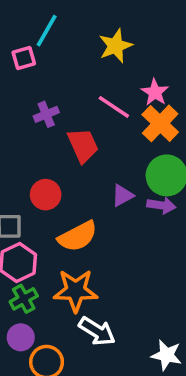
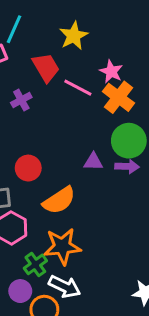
red trapezoid: (83, 145) -> (46, 67), moved
purple triangle: (122, 195) -> (93, 162), turned 36
green cross: (24, 299) -> (35, 264), moved
white arrow: (97, 331) -> (65, 287), moved

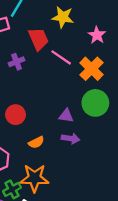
yellow star: (74, 36) -> (63, 17), turned 30
pink star: (111, 72) -> (97, 35), moved
purple arrow: (127, 167) -> (71, 139), moved
orange semicircle: (59, 200) -> (36, 142), size x0.6

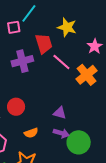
purple cross: (17, 62) -> (22, 61), size x1.5
green circle: (95, 103) -> (79, 142), moved

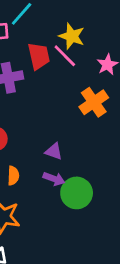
pink line: (61, 62) -> (65, 56), moved
orange semicircle: (31, 133) -> (13, 176), turned -72

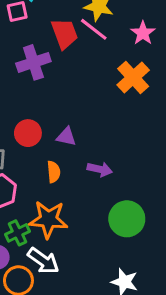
purple triangle: (54, 151) -> (66, 137), moved
green circle: (77, 193) -> (127, 219), moved

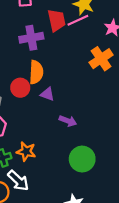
pink line: (94, 29) -> (78, 20), turned -70
orange semicircle: (54, 172) -> (36, 72), moved, size x1.5
orange star: (48, 219) -> (26, 151), size x0.7

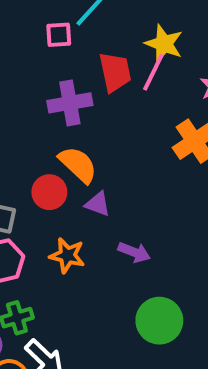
pink line: (78, 20) -> (153, 72), turned -40
orange semicircle: (36, 72) -> (78, 165), turned -50
orange star: (26, 151) -> (67, 255), moved

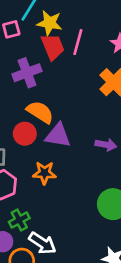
yellow star: (164, 44) -> (50, 23), moved
purple triangle: (98, 204) -> (58, 135), size x1.5
purple arrow: (134, 252) -> (106, 145), moved

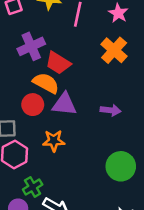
red trapezoid: (53, 47) -> (58, 63), moved, turned 148

